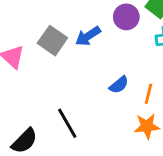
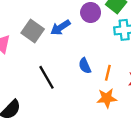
blue semicircle: (119, 85) -> (85, 66), turned 105
black line: (67, 123) -> (47, 77), moved

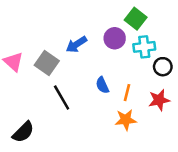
purple circle: (91, 12) -> (115, 38), moved
gray square: (33, 31) -> (47, 63), moved

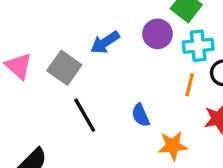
blue semicircle: (102, 85) -> (141, 115), moved
orange line: (127, 93) -> (190, 85), moved

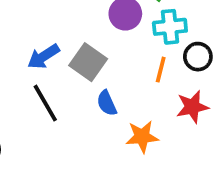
blue arrow: (105, 42) -> (43, 57), moved
gray square: (64, 68) -> (88, 62), moved

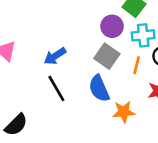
gray square: (88, 62) -> (107, 56), moved
blue semicircle: (107, 103) -> (99, 88), size x1.5

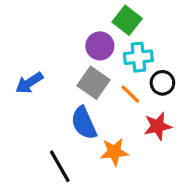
orange line: (137, 65) -> (130, 94), turned -60
black line: (56, 88) -> (60, 166), moved

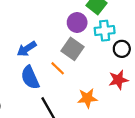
orange line: (130, 94) -> (58, 68), moved
blue semicircle: (84, 123) -> (30, 78), moved

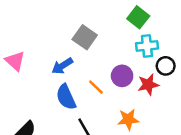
purple circle: (77, 22) -> (122, 76), moved
gray square: (72, 49) -> (85, 37), moved
red star: (118, 80) -> (148, 85), moved

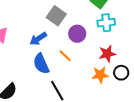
black circle: (166, 66) -> (121, 73), moved
purple circle: (122, 76) -> (77, 34), moved
orange star: (128, 119) -> (100, 75), moved

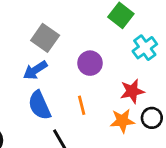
gray square: (56, 16) -> (45, 38), moved
cyan cross: (106, 23) -> (145, 48), moved, turned -30
orange line: (65, 56) -> (82, 105), moved, turned 32

